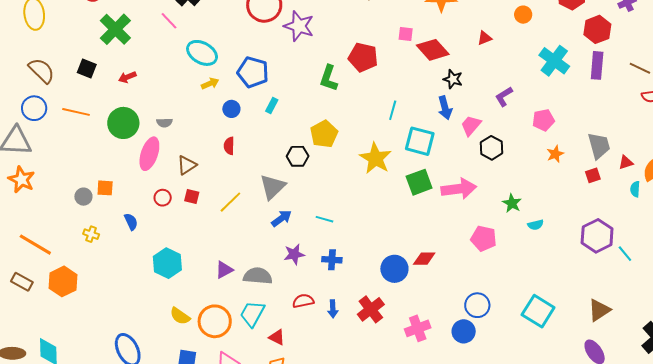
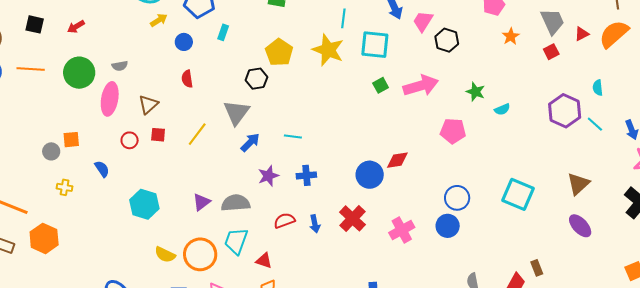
yellow star: (376, 158) -> (328, 50), moved
green square: (419, 182) -> (381, 85), size x0.6
cyan semicircle: (635, 189) -> (598, 88), moved

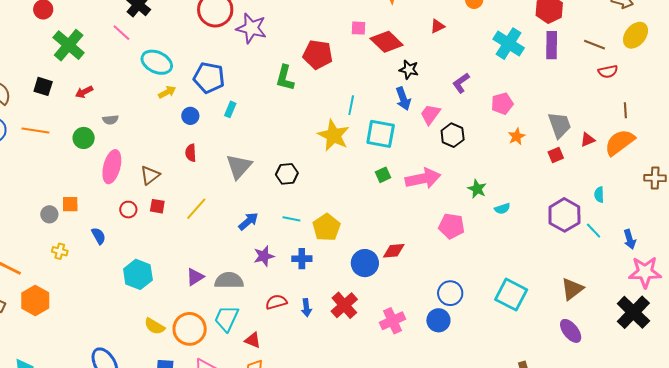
yellow pentagon: (279, 52) -> (327, 227), moved
gray semicircle: (120, 66) -> (110, 120), moved
green circle: (79, 73) -> (84, 138), size x0.7
black hexagon: (256, 79) -> (287, 174), moved
gray triangle: (236, 112) -> (239, 166), moved

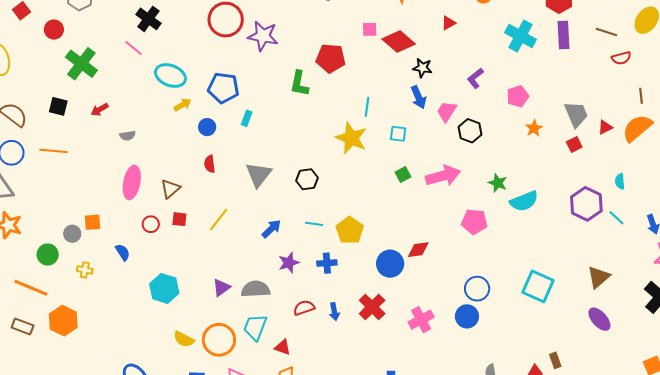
cyan square: (381, 134) -> (398, 134), size x0.6
green circle: (84, 138) -> (48, 255), moved
cyan semicircle: (502, 209) -> (524, 201), size x1.8

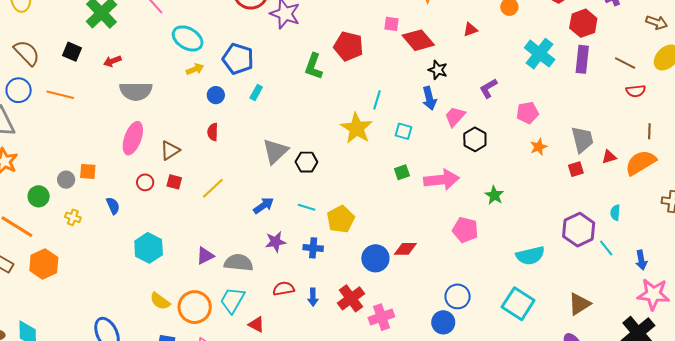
gray semicircle: (128, 136) -> (136, 91), size x2.0
gray triangle: (259, 175) -> (275, 151), moved
cyan semicircle: (524, 201) -> (530, 256), moved
pink cross: (421, 320) -> (381, 317), moved

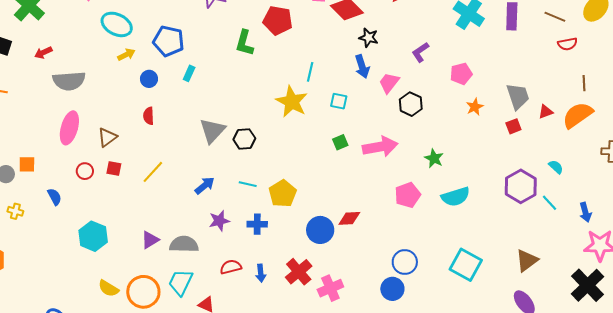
cyan semicircle: (615, 213) -> (556, 167), turned 133
pink pentagon: (465, 230) -> (408, 195), turned -30
cyan semicircle: (530, 256) -> (456, 197), moved

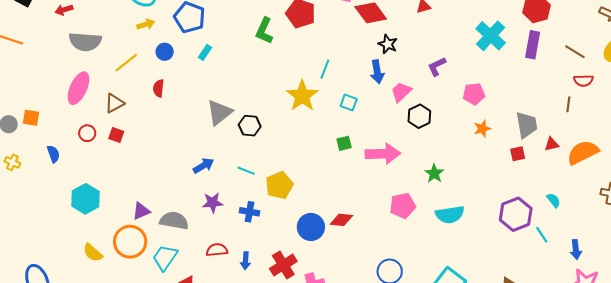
brown line: (584, 83) -> (568, 104), moved
yellow line: (153, 172) -> (126, 63), moved
orange circle: (143, 292) -> (130, 242), moved

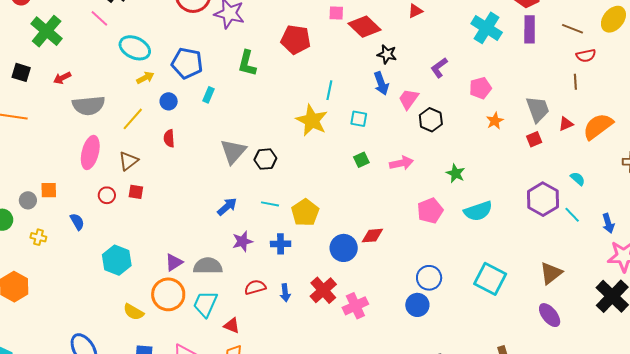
green L-shape: (264, 31) -> (247, 63), moved
pink arrow: (383, 154) -> (401, 163), size x0.7

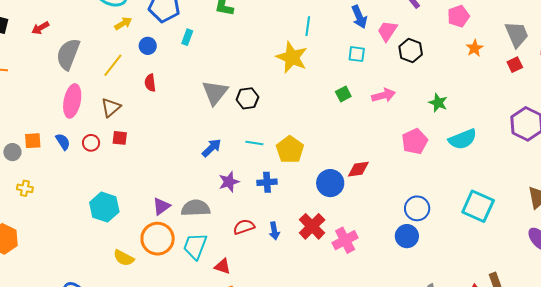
gray semicircle: (89, 106) -> (68, 54), turned 120
cyan square: (359, 119) -> (357, 54), moved
blue semicircle: (77, 222) -> (63, 142), moved

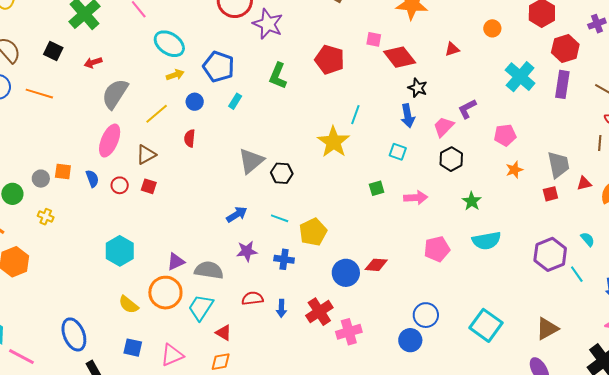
pink trapezoid: (387, 31) -> (444, 127), moved
green star: (438, 103) -> (472, 201), moved
cyan semicircle: (463, 139) -> (486, 241), moved

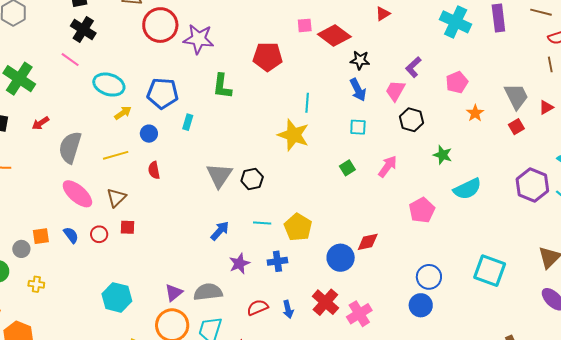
yellow line: (157, 114) -> (116, 155), turned 40
pink ellipse: (110, 141) -> (77, 194), turned -56
pink arrow: (416, 198) -> (388, 166), turned -35

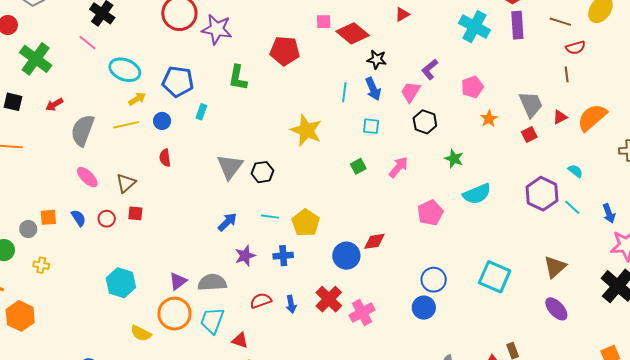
cyan line: (307, 103) -> (344, 92), moved
yellow line: (116, 155) -> (126, 125), moved
pink ellipse: (77, 194) -> (87, 177), size x0.7

